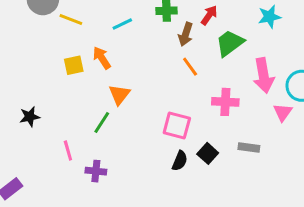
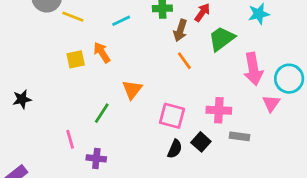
orange triangle: (119, 95) -> (132, 90), moved
pink cross: (225, 102) -> (219, 110), moved
black star: (30, 117) -> (22, 99), moved

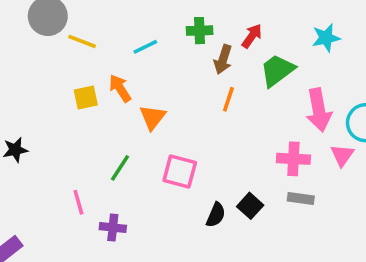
orange line: (184, 61) -> (228, 99), turned 54
orange triangle: (132, 90) -> (153, 117), moved
pink cross: (219, 110) -> (293, 159), moved
pink square: (172, 116) -> (180, 171), moved

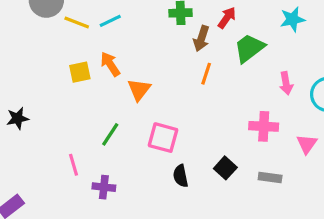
cyan line: (145, 47) -> (110, 21), moved
pink arrow: (319, 110) -> (286, 83), size x0.6
pink triangle: (342, 155) -> (307, 144), moved
gray rectangle: (301, 199) -> (270, 178), moved
black semicircle: (216, 215) -> (181, 176), moved, turned 145

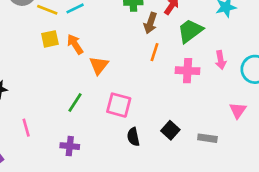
yellow square: (80, 72) -> (50, 39), moved
pink cross: (264, 126) -> (188, 71), moved
pink line: (73, 165) -> (26, 128), moved

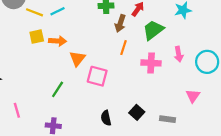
orange arrow: (75, 44) -> (58, 41), turned 126
pink square: (119, 105) -> (97, 76), moved

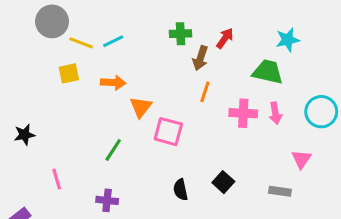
green trapezoid: (153, 30) -> (268, 72), moved, turned 50
yellow square: (37, 37) -> (69, 73), moved
pink arrow: (179, 54) -> (275, 113), moved
gray rectangle: (168, 119) -> (280, 191), moved

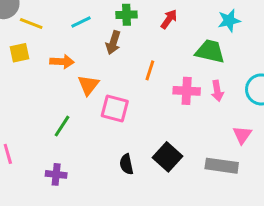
cyan line: (113, 41) -> (81, 22), moved
brown arrow: (200, 58) -> (113, 43), moved
black square: (223, 182) -> (168, 157), size x1.4
gray rectangle: (280, 191) -> (222, 166), size x1.5

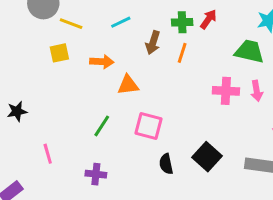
green cross: (126, 15) -> (182, 22), moved
orange line: (150, 70) -> (182, 53), moved
orange triangle: (88, 85) -> (128, 85), turned 45
pink square: (115, 109) -> (149, 126), moved

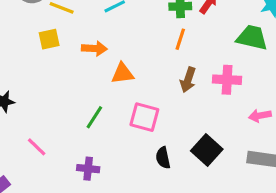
brown arrow: (153, 43) -> (188, 80), moved
pink arrow: (257, 91) -> (260, 116), moved, turned 90
pink line: (48, 154) -> (37, 147), turned -30

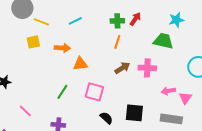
brown arrow: (188, 80) -> (122, 68), turned -140
black square: (207, 150) -> (134, 113), turned -36
black semicircle: (163, 158) -> (106, 118), turned 144

